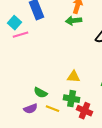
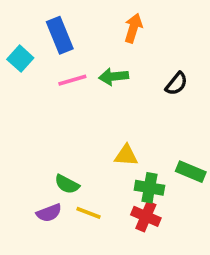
green arrow: (74, 21) -> (114, 77), moved
pink line: (21, 35) -> (72, 80), moved
green cross: (72, 99) -> (149, 188), moved

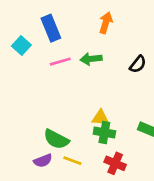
green semicircle: (67, 184) -> (56, 139), size x1.4
green cross: (149, 188) -> (104, 133), moved

